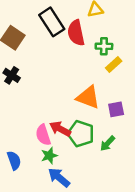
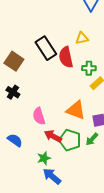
pink semicircle: (43, 135) -> (39, 116), moved
green arrow: (108, 143) -> (92, 139), moved
blue semicircle: (14, 160) -> (15, 140), moved, turned -35

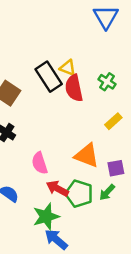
yellow triangle: (82, 38) -> (68, 68), moved, turned 32
green cross: (89, 68) -> (107, 82), moved, turned 32
green star: (44, 158) -> (46, 217), size x1.5

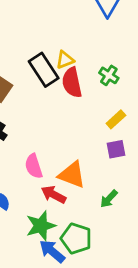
yellow triangle: (68, 68) -> (65, 60), turned -42
orange triangle: (87, 155) -> (72, 175), moved
purple square: (116, 168) -> (116, 149), moved
green pentagon: (79, 194) -> (76, 238), moved

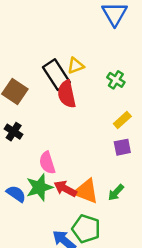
red semicircle: (72, 83) -> (67, 94), moved
orange triangle: (72, 175) -> (86, 191), moved
green star: (41, 226) -> (39, 187), moved

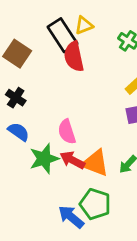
pink semicircle: (47, 163) -> (67, 132), moved
blue semicircle: (16, 194) -> (19, 132), moved

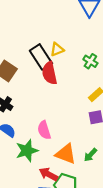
red arrow: (72, 160) -> (48, 174), moved

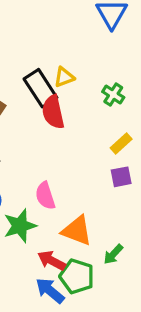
green arrow: (90, 155) -> (113, 254), moved

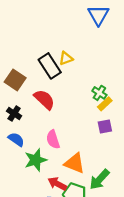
green cross: (113, 95) -> (99, 93), moved
red semicircle: (53, 112) -> (44, 99), moved, turned 145
green arrow: (113, 254) -> (99, 179), size x1.5

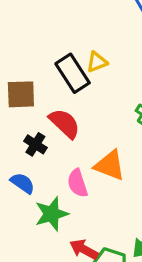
brown square: (15, 80) -> (21, 94), turned -36
black cross: (14, 113) -> (35, 144), moved
orange triangle: (75, 163) -> (110, 165), moved

